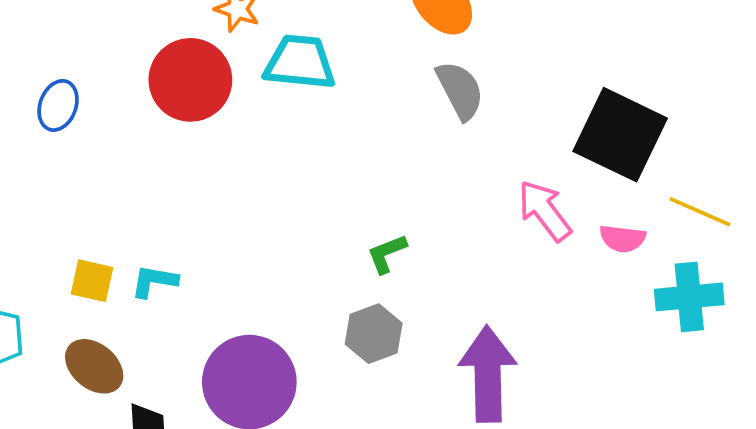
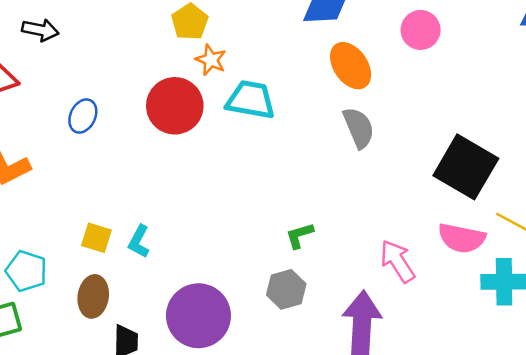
pink arrow: (545, 211) -> (398, 261), moved
pink semicircle: (623, 239) -> (462, 238), size x1.5
cyan L-shape: (154, 281) -> (139, 241), turned -76
brown ellipse: (94, 366) -> (93, 296), turned 54

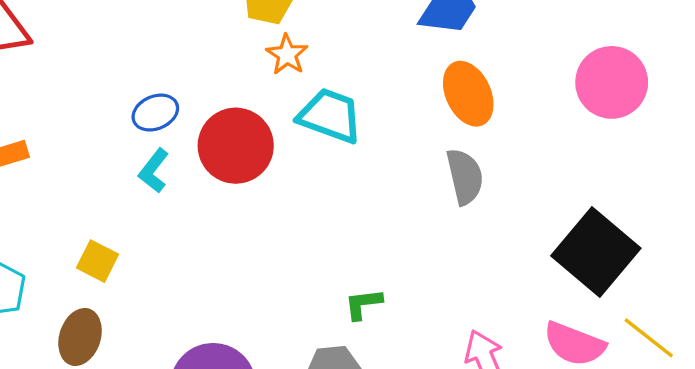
pink circle: (421, 30) -> (612, 82), moved, size x1.4
red circle: (175, 106) -> (236, 146), moved
blue ellipse: (83, 116) -> (155, 113), moved, turned 32
cyan L-shape: (139, 241) -> (154, 171), moved

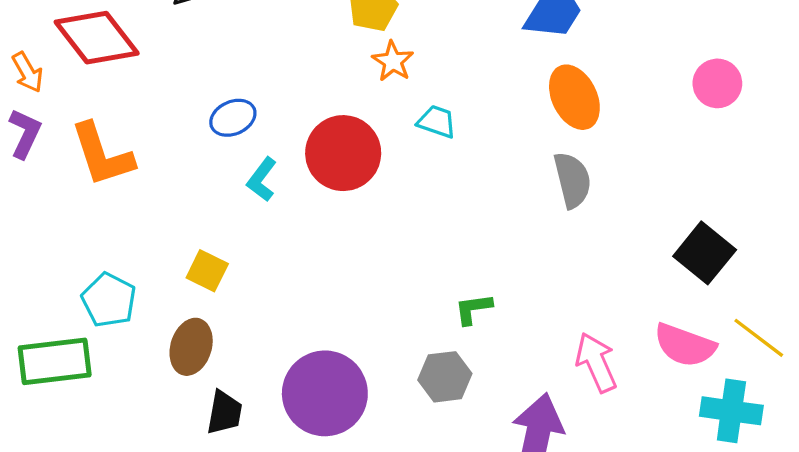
pink circle: (612, 82) -> (717, 83), size x0.7
blue ellipse: (155, 113) -> (233, 118), moved
cyan trapezoid: (330, 116) -> (437, 122), size x0.6
black square: (596, 252) -> (705, 253), size x0.7

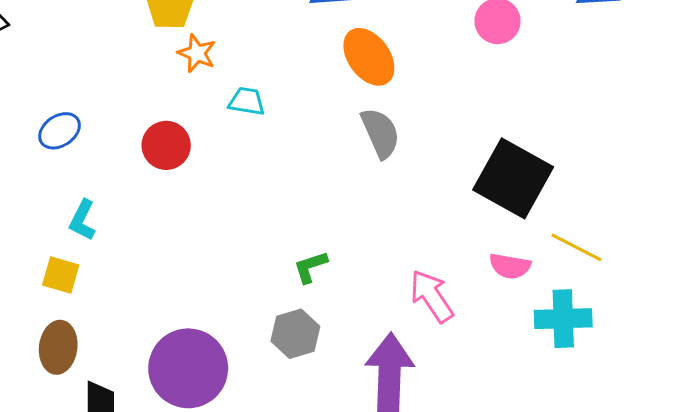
red circle: (343, 153) -> (166, 145), size x0.7
cyan L-shape: (262, 180) -> (82, 220), moved
black square: (705, 253) -> (513, 178), size x1.4
pink semicircle: (685, 345) -> (510, 266), size x0.7

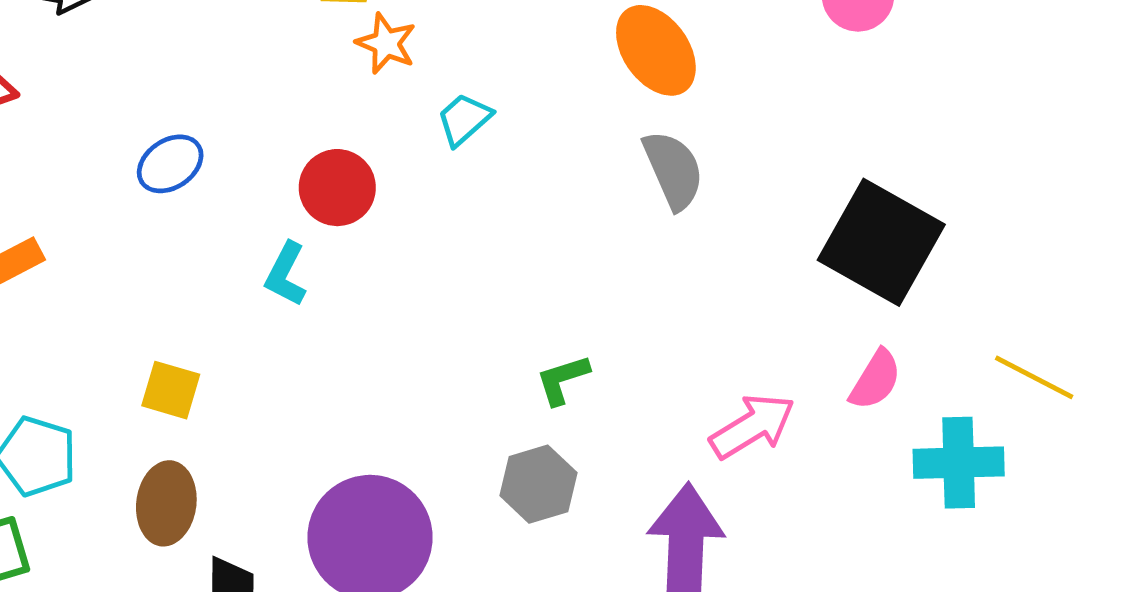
cyan trapezoid: (247, 101) -> (464, 119), turned -51
cyan L-shape: (82, 220) -> (286, 274), moved
yellow line: (576, 247) -> (1034, 377), moved
pink semicircle: (510, 266) -> (875, 380), turned -69
pink arrow: (432, 296) -> (752, 426), turned 92

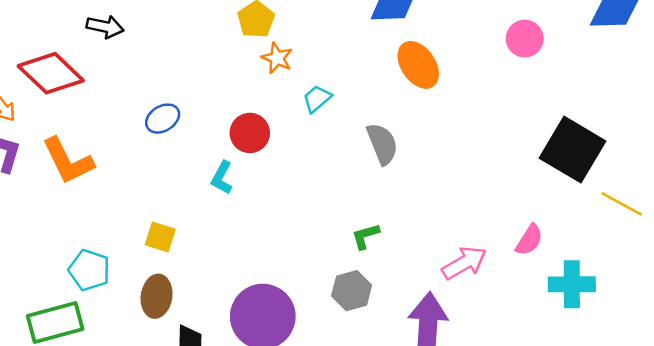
gray semicircle: (673, 170) -> (382, 144), moved
black square: (881, 242) -> (573, 150), moved
yellow line: (1034, 377) -> (622, 204), moved

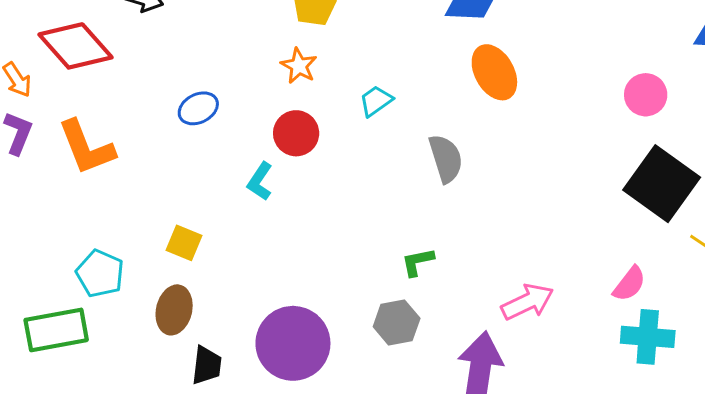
pink circle: (525, 39) -> (646, 95), moved
orange star: (277, 58) -> (299, 66), moved
pink semicircle: (529, 240) -> (629, 284), moved

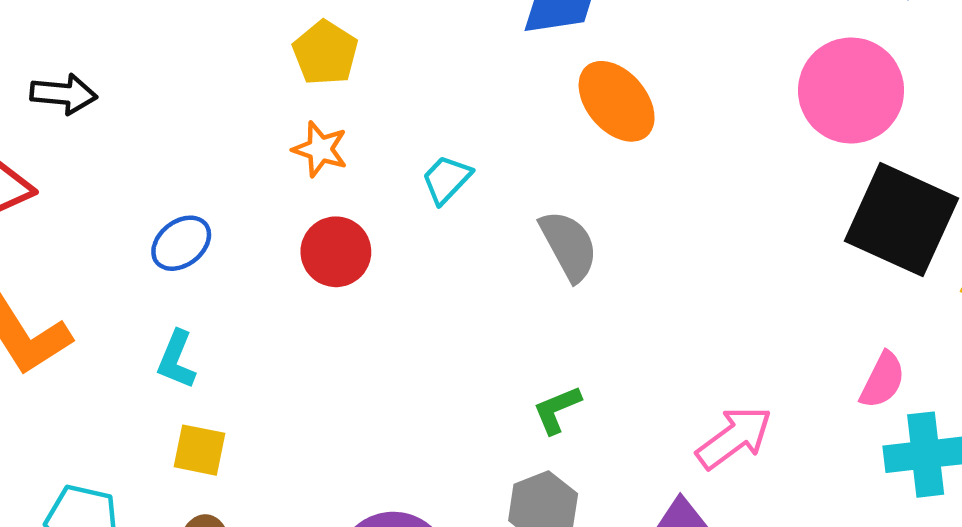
pink circle: (646, 95) -> (851, 90), size x1.6
cyan L-shape: (260, 181) -> (176, 360), moved

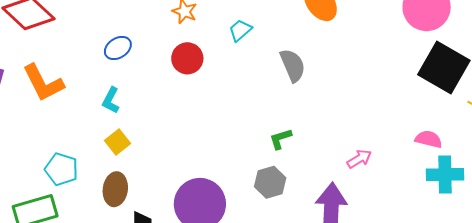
pink semicircle: (882, 380) -> (429, 139), turned -108
pink arrow: (734, 437) -> (359, 159), size x0.7
yellow square: (200, 450) -> (117, 142), turned 35

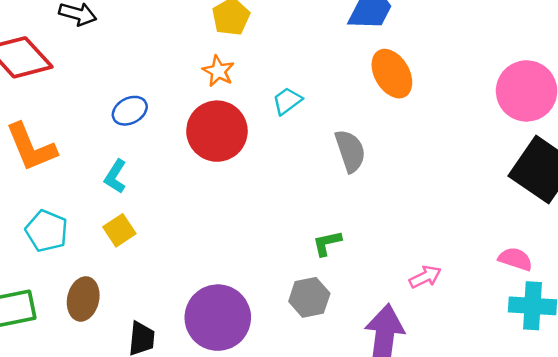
red circle: (187, 58) -> (217, 131), size x1.5
cyan pentagon: (61, 169) -> (47, 231), moved
brown ellipse: (115, 189) -> (83, 299), moved

